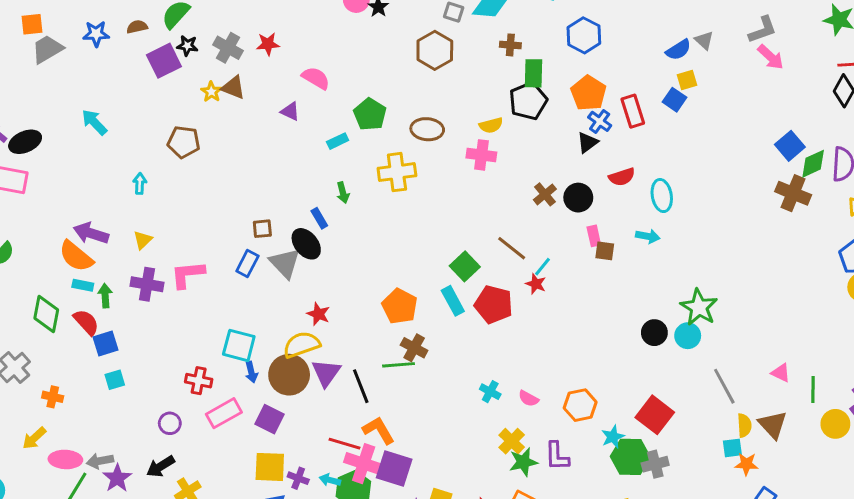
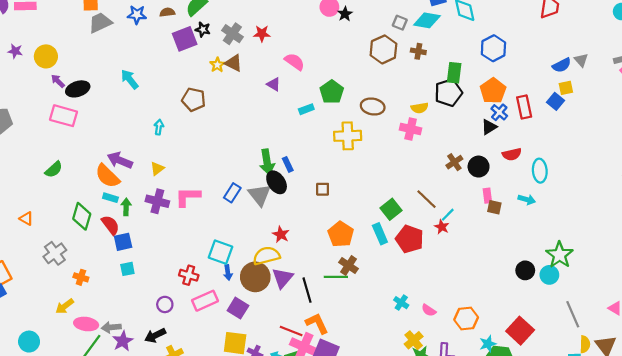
brown cross: (510, 45) -> (418, 51), moved
green arrow: (343, 193) -> (267, 162), moved, size x1.6
brown square: (262, 229) -> (323, 189), moved

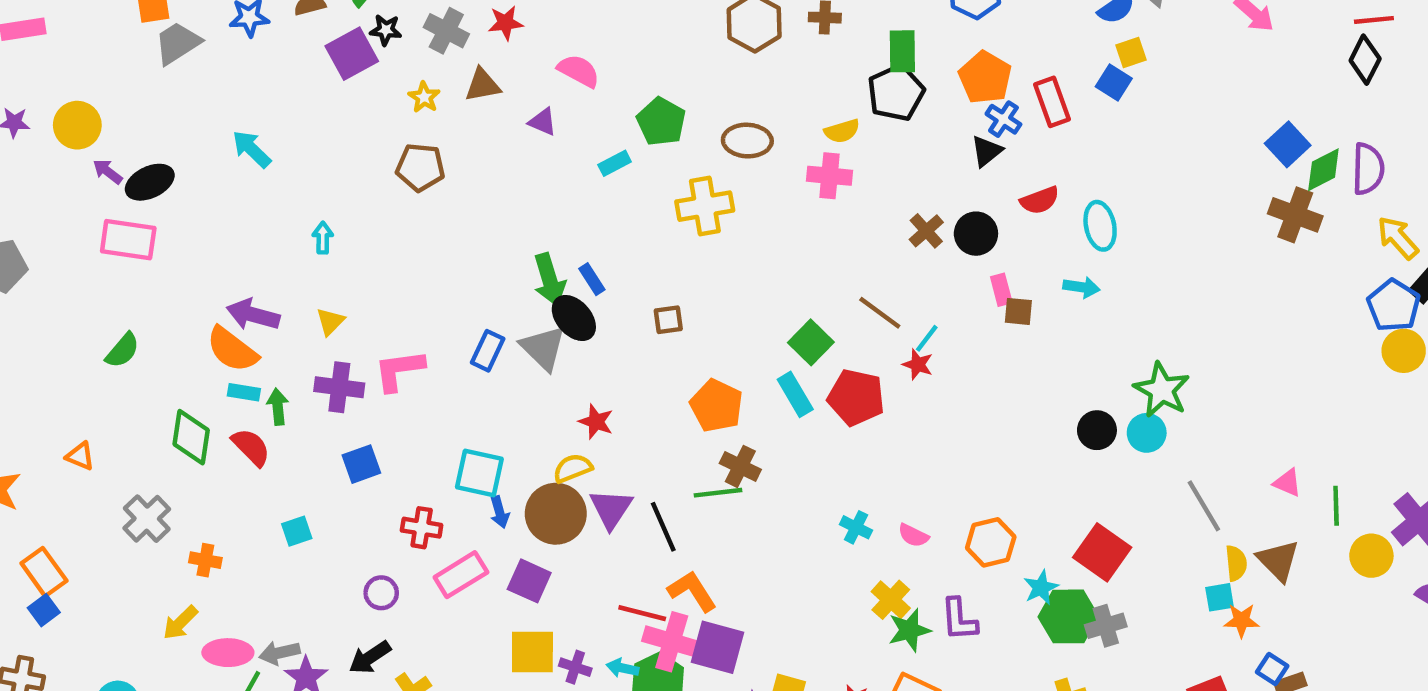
brown triangle: (234, 63) -> (483, 85), moved, turned -30
brown pentagon: (194, 100) -> (420, 167), moved
blue square: (123, 242) -> (361, 464), moved
yellow semicircle: (266, 256) -> (573, 468), size x0.7

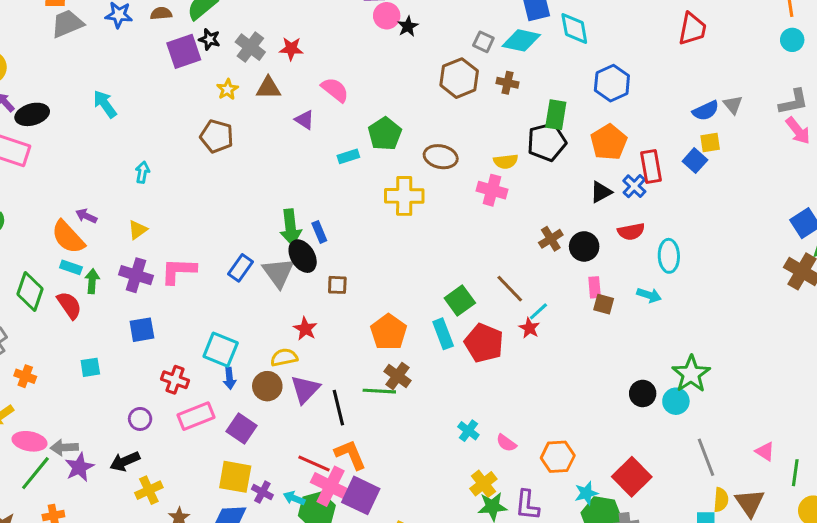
blue cross: (1003, 119) -> (634, 186), moved
purple arrow: (253, 315) -> (86, 216), size x0.6
brown square: (668, 320) -> (337, 285), moved
brown circle: (556, 514) -> (267, 386), size x0.7

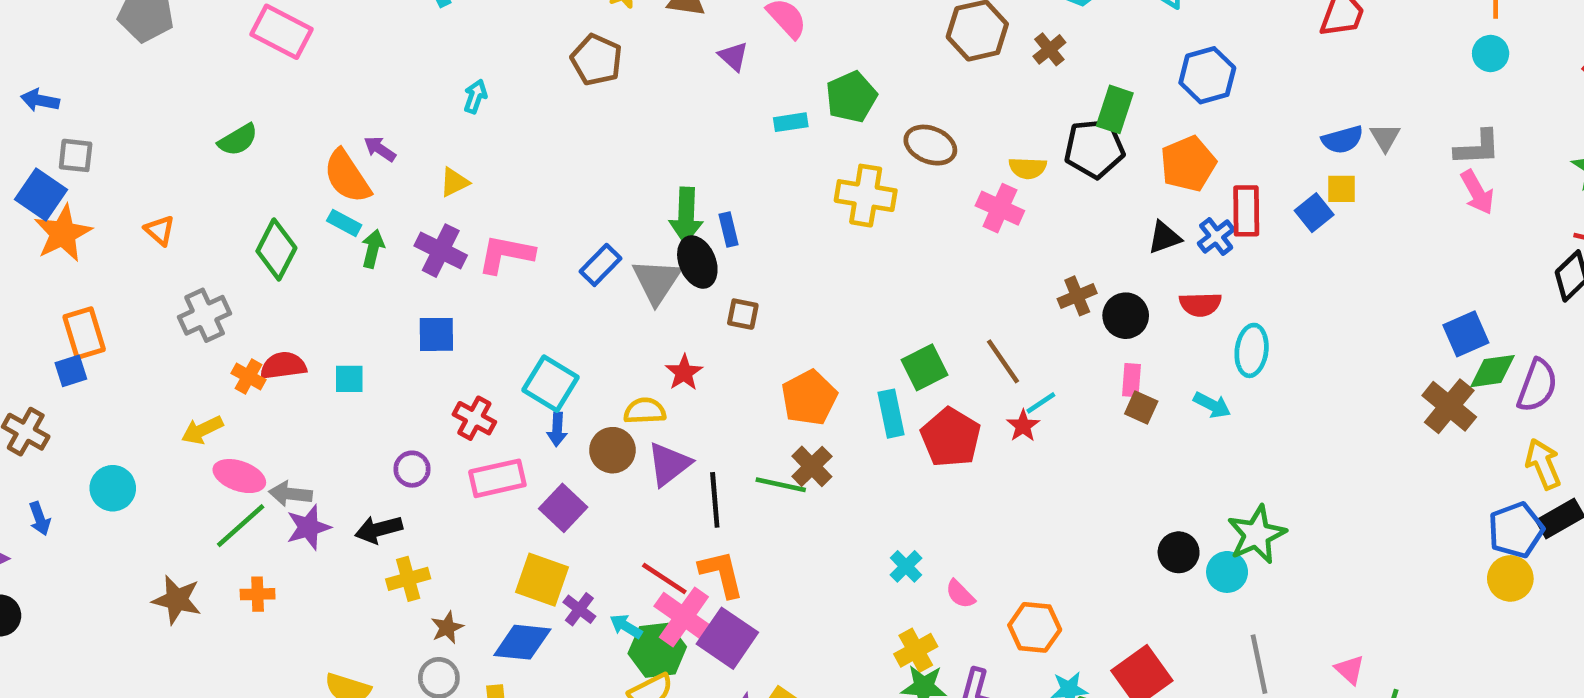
brown cross: (508, 83) -> (1049, 49), turned 30
red semicircle: (69, 305) -> (283, 366), moved, turned -72

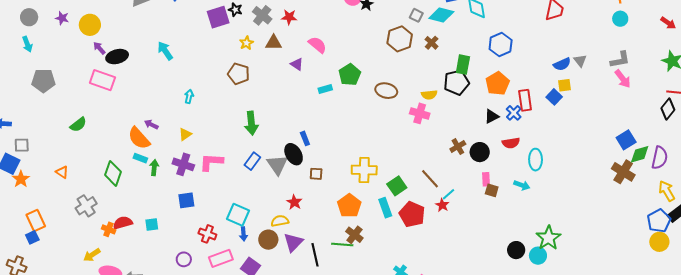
green semicircle: (238, 140) -> (78, 125), moved
yellow cross: (866, 196) -> (364, 170), moved
green arrow: (686, 216) -> (251, 123), moved
orange star: (63, 233) -> (21, 179), size x0.7

